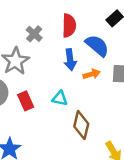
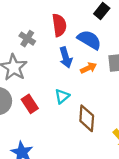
cyan triangle: (60, 99) -> (62, 96), turned -42

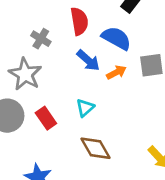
blue arrow: (66, 57) -> (88, 60), turned -30
brown diamond: (87, 118) -> (95, 148), moved, turned -32

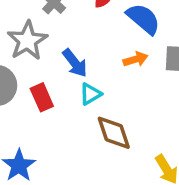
blue arrow: (88, 60) -> (75, 63), moved
brown diamond: (95, 148) -> (114, 133), moved

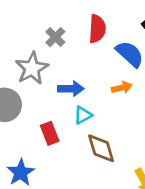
blue arrow: (75, 63) -> (71, 89), turned -55
red rectangle: (42, 97) -> (50, 133), moved

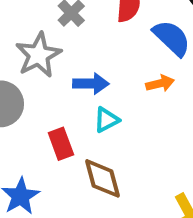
brown diamond: (101, 148) -> (103, 178), moved

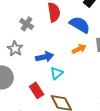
gray star: (38, 55) -> (15, 49), size x0.7

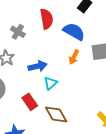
orange arrow: (79, 49) -> (74, 57), turned 144

